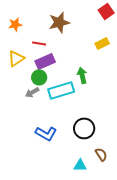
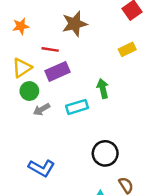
green circle: (39, 77) -> (29, 91), moved
cyan rectangle: (61, 90) -> (77, 107), size x0.7
blue L-shape: (46, 133) -> (42, 168), moved

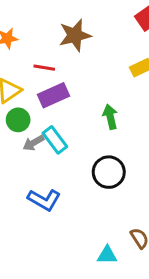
cyan rectangle: (77, 107) -> (55, 140), moved, turned 70
black circle: (105, 153) -> (109, 172), moved
blue L-shape: (42, 168) -> (44, 200), moved

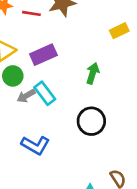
red line: (44, 68) -> (31, 13), moved
green arrow: (110, 117) -> (93, 73), turned 30

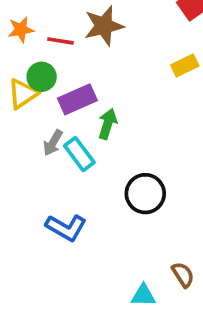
green arrow: (93, 73) -> (108, 124), moved
green circle: (13, 76) -> (42, 77), moved
gray arrow: (26, 96) -> (53, 143), moved, turned -30

